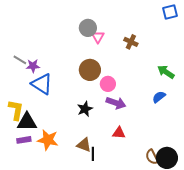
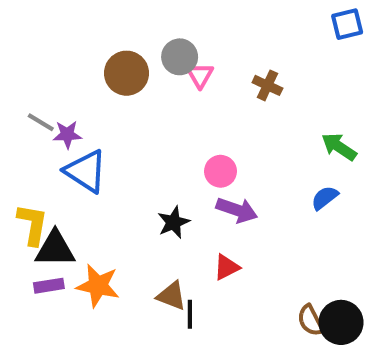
brown circle: (90, 70) -> (127, 73), moved
red triangle: (119, 133) -> (227, 267), moved, turned -32

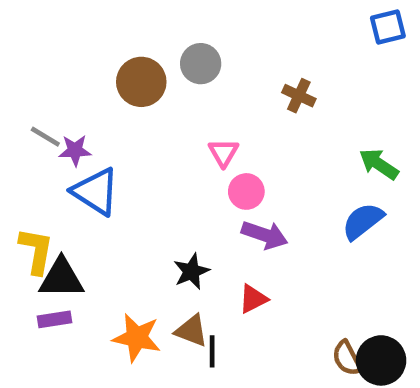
pink triangle: (200, 75) -> (223, 153), moved
blue semicircle: (325, 198) -> (363, 221), size x1.4
black star: (173, 222) -> (192, 271), moved
orange star: (98, 286) -> (137, 338), moved

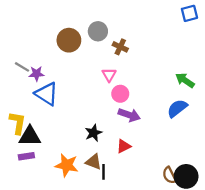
brown cross: (299, 96) -> (120, 47), moved

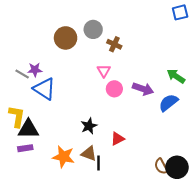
gray line: (22, 67) -> (22, 74), moved
purple arrow: (129, 115) -> (143, 89), moved

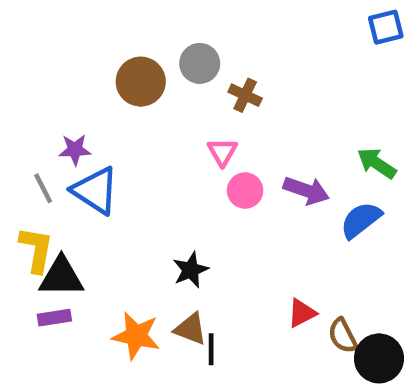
gray line: (22, 74) -> (43, 188), moved, turned 32
red triangle: (118, 139) -> (302, 313), moved
brown semicircle: (161, 166) -> (343, 336), moved

